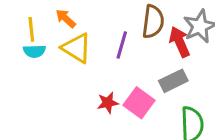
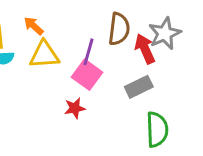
yellow triangle: (77, 48) -> (44, 55), turned -36
pink square: (139, 103) -> (87, 75), moved

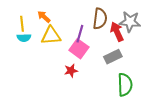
gray star: (165, 34) -> (130, 22), turned 30

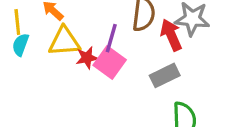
cyan semicircle: (24, 38) -> (21, 45), turned 112
red star: (71, 71) -> (87, 58), moved

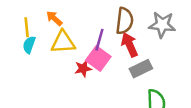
red arrow: (171, 35) -> (130, 45), moved
red star: (87, 58) -> (83, 69), moved

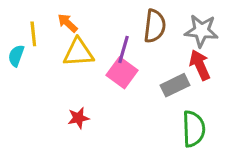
cyan semicircle: (29, 45) -> (16, 56), moved
red arrow: (130, 45) -> (200, 65), moved
red star: (83, 69) -> (78, 118), moved

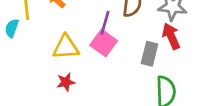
yellow triangle: (78, 53) -> (66, 47), moved
gray rectangle: (175, 85) -> (150, 54), turned -50

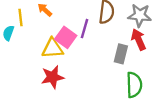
pink square: (104, 43) -> (66, 37), moved
red star: (66, 82) -> (52, 77), size x1.5

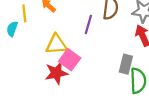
pink square: (66, 37) -> (70, 60), moved
gray rectangle: (121, 54) -> (126, 64), moved

